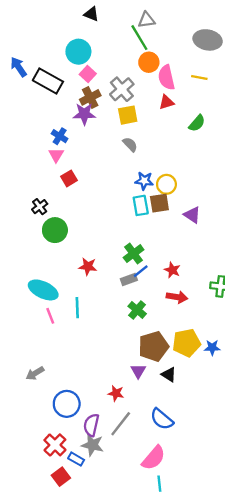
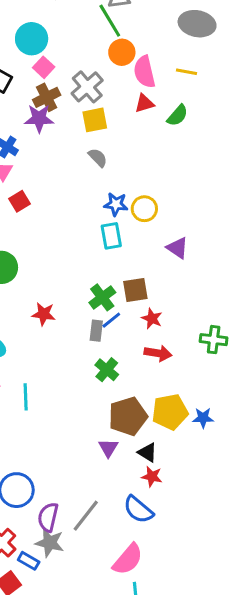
green semicircle: (197, 123) -> (177, 115), moved
brown square: (159, 203) -> (135, 290), moved
gray rectangle: (129, 279) -> (96, 331), turned -63
cyan line: (77, 308) -> (26, 397), moved
red star: (116, 393) -> (152, 477), moved

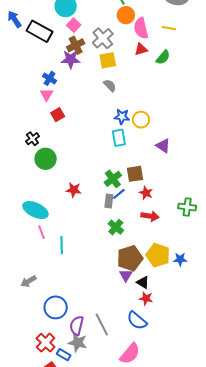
yellow pentagon: (170, 412) -> (158, 255), turned 30
purple triangle: (108, 448) -> (126, 275), moved
gray line: (86, 516) -> (102, 325), turned -65

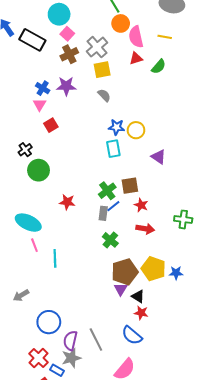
purple star: (71, 59) -> (66, 86), moved
gray star: (78, 343) -> (71, 358), turned -30

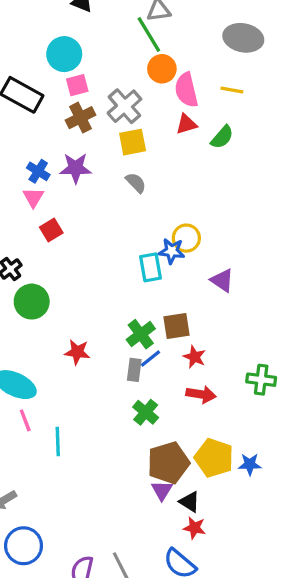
pink square: (67, 34) -> (77, 85), turned 32
blue star: (117, 127) -> (172, 251), moved
blue circle: (49, 322) -> (24, 546), moved

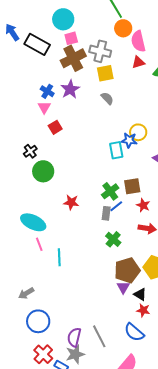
gray cross: (124, 106) -> (100, 51), turned -35
brown cross: (81, 118) -> (73, 58), size x1.4
purple star: (76, 168) -> (70, 89), turned -30

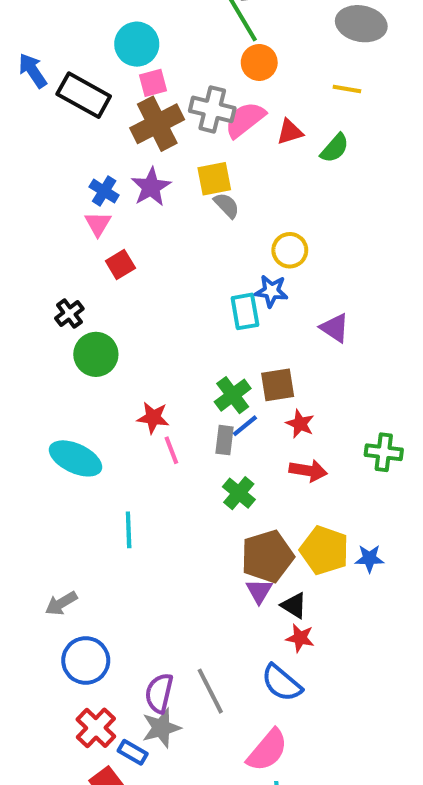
pink semicircle: (138, 41) -> (245, 120), moved, turned 65
yellow square: (105, 73) -> (214, 179), moved
yellow circle: (138, 132) -> (290, 250), moved
pink line: (39, 244) -> (171, 450), moved

